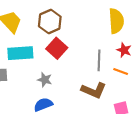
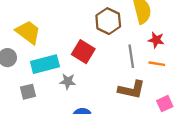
brown hexagon: (50, 21) -> (108, 21), moved
gray star: (45, 80) -> (68, 81), moved

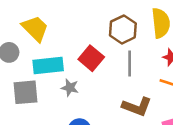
gray line: (131, 56) -> (130, 63), moved
gray square: (28, 92) -> (26, 92), size x1.5

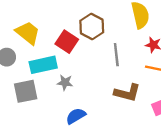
brown hexagon: (123, 29) -> (92, 27), moved
red square: (91, 58) -> (67, 42), moved

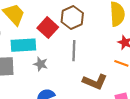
gray line: (116, 55) -> (74, 51), moved

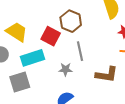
gray star: (41, 64) -> (66, 69), moved

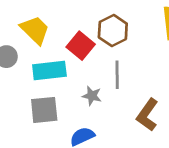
brown L-shape: (107, 75) -> (147, 115), turned 105
gray square: (20, 82) -> (44, 110), moved

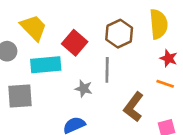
brown hexagon: (113, 31) -> (119, 34), moved
gray square: (44, 110) -> (20, 96), moved

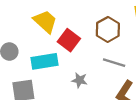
yellow trapezoid: (33, 28) -> (45, 21), moved
gray line: (107, 70) -> (114, 63), moved, turned -70

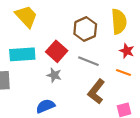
red square: (69, 40) -> (57, 51), moved

